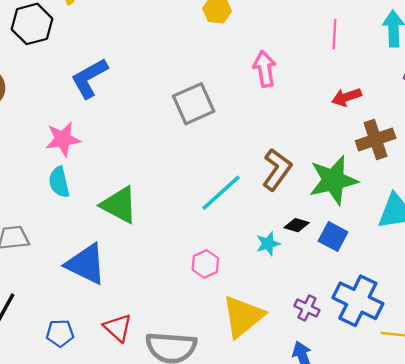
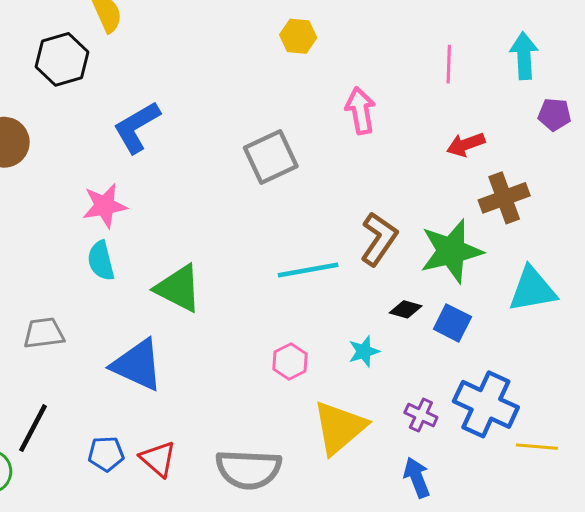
cyan line: (221, 193) -> (308, 270), turned 33
cyan star: (268, 244) -> (364, 351), moved
red triangle: (118, 328) -> (158, 459), moved

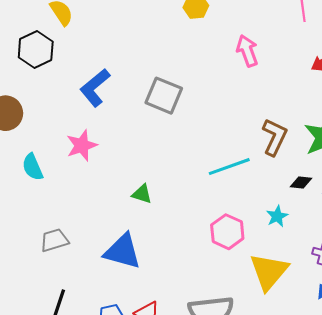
gray square: (271, 157) -> (164, 96), moved, turned -33
cyan semicircle: (101, 261) -> (33, 167), moved
green triangle: (178, 288) -> (142, 194), size x0.6
pink hexagon: (290, 361) -> (227, 232), size x1.4

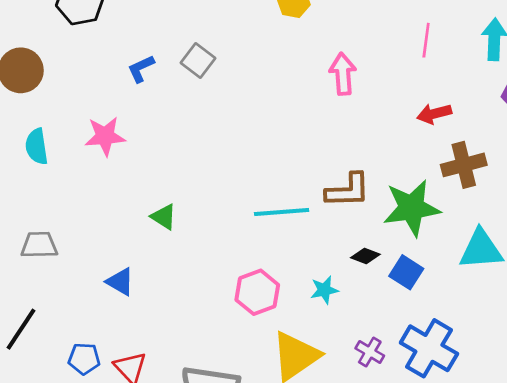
blue L-shape: (95, 88) -> (141, 69), size x0.6
gray square: (164, 96) -> (198, 61), moved, size x0.7
brown L-shape: (275, 137) -> (348, 190), turned 48
blue triangle: (122, 251) -> (120, 282), size x0.6

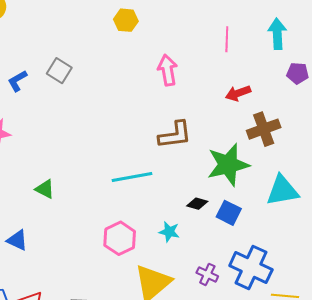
brown L-shape: (348, 190) -> (175, 135), moved
cyan star: (324, 290) -> (169, 232), turned 30

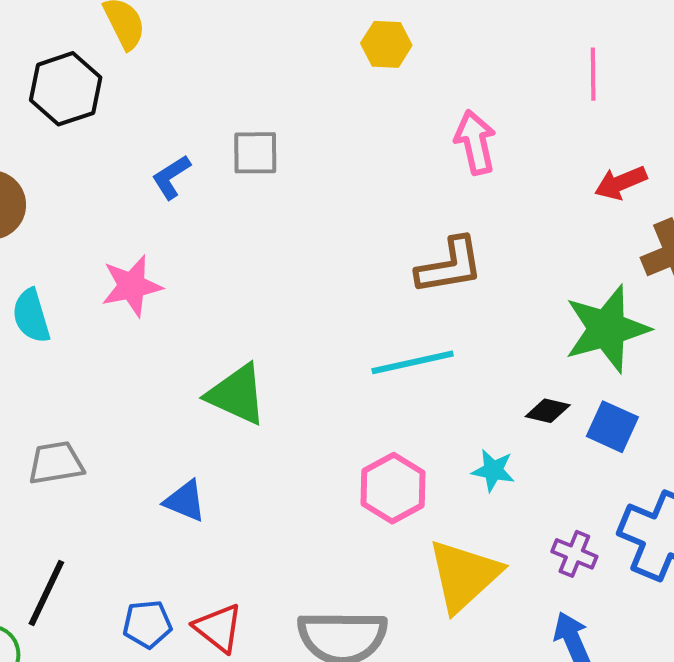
gray square: (59, 71) -> (255, 153), turned -30
brown L-shape: (175, 135) -> (450, 266), moved
green triangle: (45, 189) -> (237, 394), size x1.6

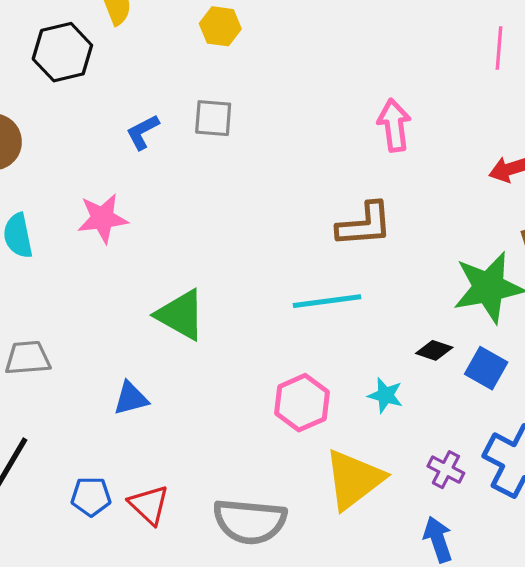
yellow hexagon: (386, 44) -> (220, 26), moved
pink line: (593, 74) -> (499, 48), moved
blue triangle: (185, 501) -> (131, 398), turned -42

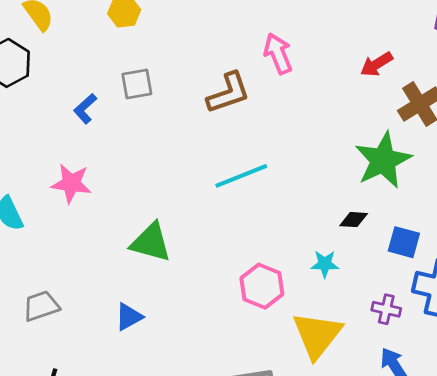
pink star: (102, 218) -> (71, 183), turned 30
brown L-shape: (364, 225) -> (228, 93), moved
cyan line: (327, 301) -> (241, 176), moved
blue square: (486, 368) -> (404, 242), moved

